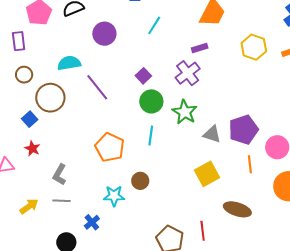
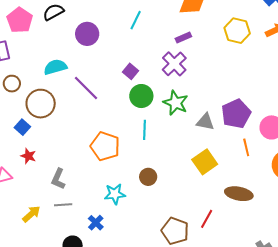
brown circle: (140, 181) -> (148, 177), moved
red line: (203, 231) -> (207, 219), turned 42

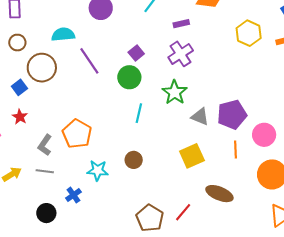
purple rectangle: (183, 38) -> (181, 24), moved
green circle: (141, 96) -> (129, 77), moved
orange pentagon: (105, 146) -> (77, 134), moved

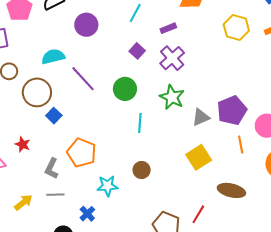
purple square: (136, 53) -> (137, 51), moved
blue square: (19, 87) -> (54, 116), moved
gray triangle: (200, 117) -> (201, 117), turned -36

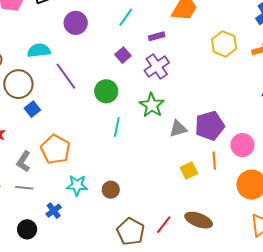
yellow square: (199, 157) -> (189, 170), moved, size x0.7
brown circle: (142, 170) -> (111, 190), moved
brown ellipse: (231, 190) -> (199, 220), moved

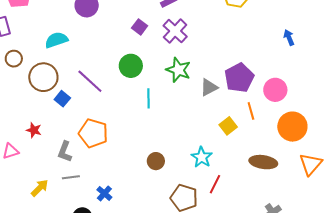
purple line: (66, 76) -> (90, 81), moved
cyan star: (77, 185) -> (202, 157), moved, turned -30
brown ellipse: (199, 220) -> (263, 162), moved

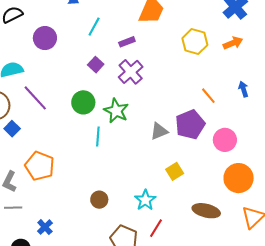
green star: (178, 70) -> (116, 111), moved
purple line: (90, 81) -> (35, 98), moved
orange line: (251, 111) -> (208, 96), moved, turned -30

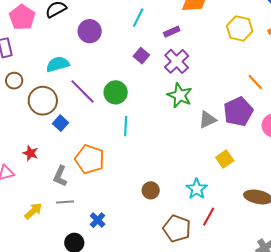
green circle: (83, 102) -> (116, 92), moved
green star: (116, 111) -> (180, 95), moved
cyan line: (98, 137) -> (126, 126), moved

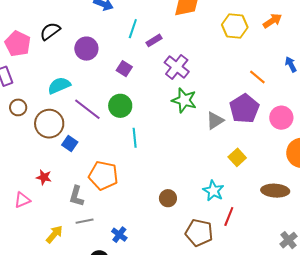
purple rectangle: (172, 32) -> (154, 40), moved
purple square: (141, 56) -> (124, 69), moved

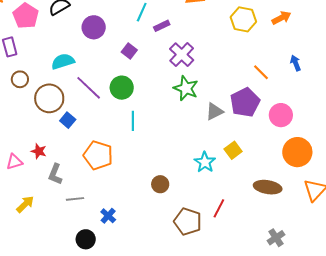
cyan star: (213, 191) -> (205, 162), moved
gray L-shape: (76, 196) -> (55, 174), moved
pink triangle: (22, 200) -> (14, 162), moved
yellow arrow: (54, 234) -> (25, 204), moved

